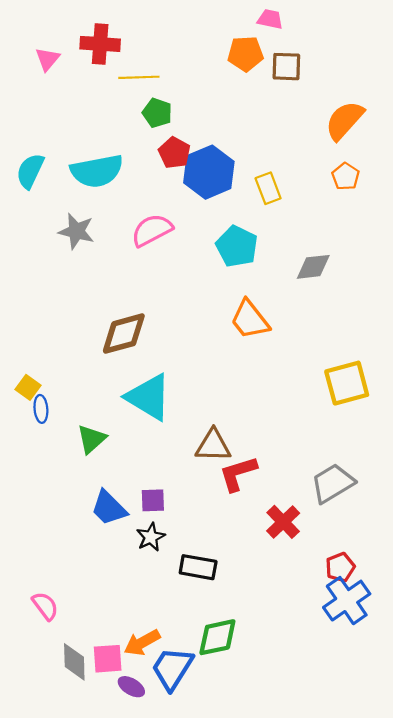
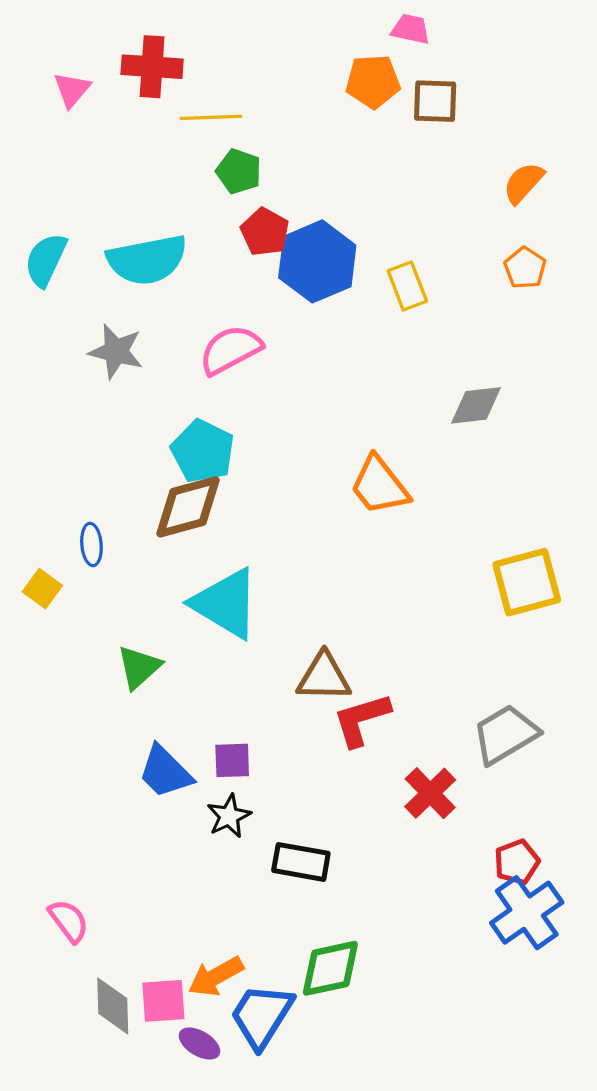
orange semicircle: (345, 120) -> (523, 183), size x0.7
cyan pentagon: (237, 246) -> (203, 451), moved
blue ellipse: (41, 409) -> (91, 544), moved

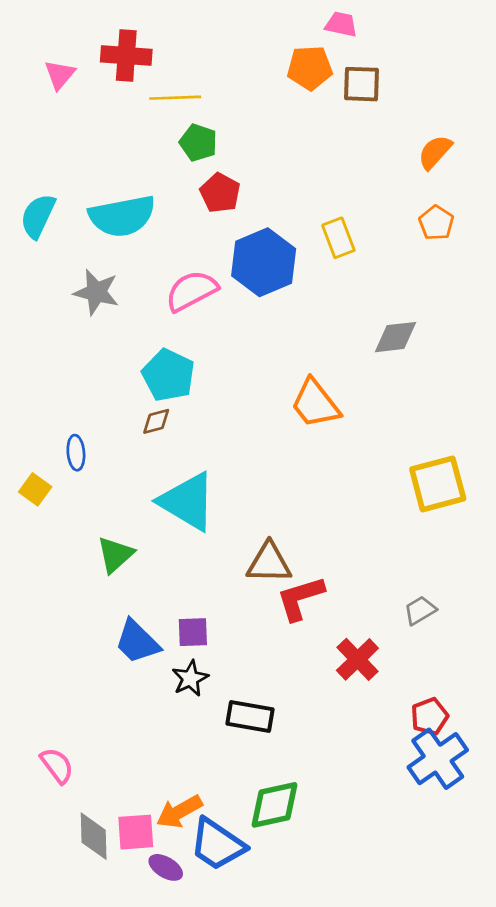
blue hexagon: (317, 261) -> (264, 262), moved
brown diamond: (188, 507) -> (156, 421), size x0.5
gray trapezoid: (505, 734) -> (420, 610), size x0.6
blue trapezoid: (262, 1016) -> (217, 844), turned -88

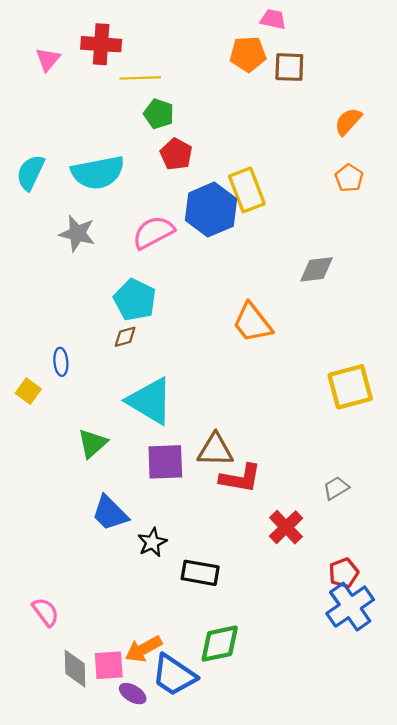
yellow rectangle: (338, 238) -> (247, 190), moved, size x1.4
red L-shape: (300, 598) -> (240, 478), turned -153
purple square: (193, 632) -> (165, 462), moved, size x1.5

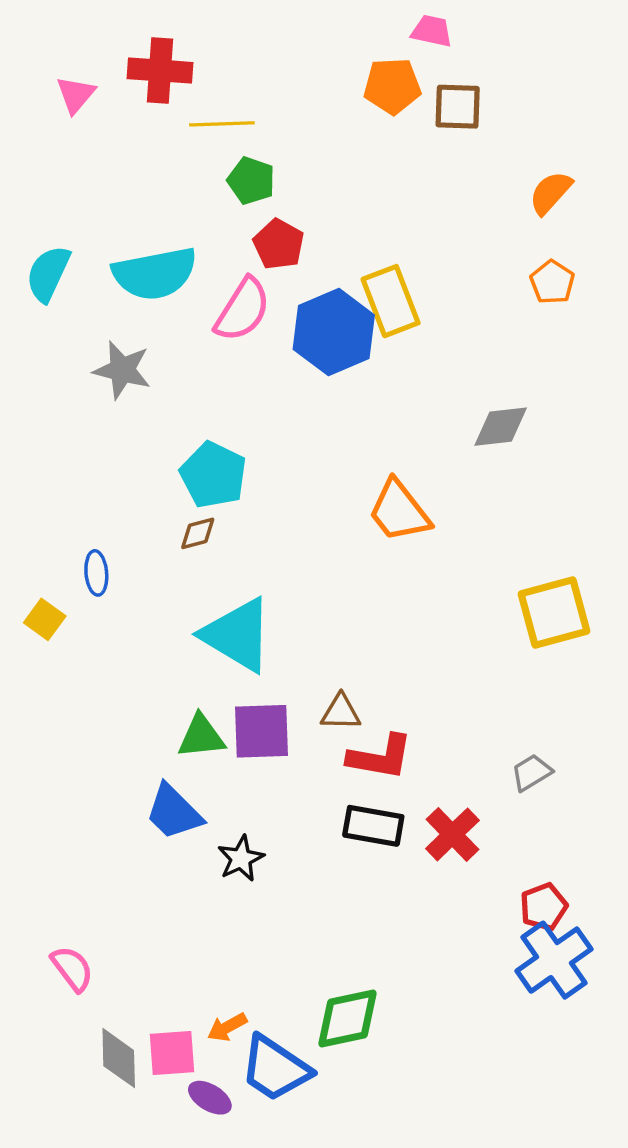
pink semicircle: (153, 232) -> (243, 310), moved, turned 150
green triangle: (92, 443) -> (201, 736), moved, turned 36
brown triangle: (215, 450) -> (341, 712), size x0.7
black rectangle: (200, 573) -> (373, 826), moved
orange arrow: (144, 649) -> (227, 1027), size x0.7

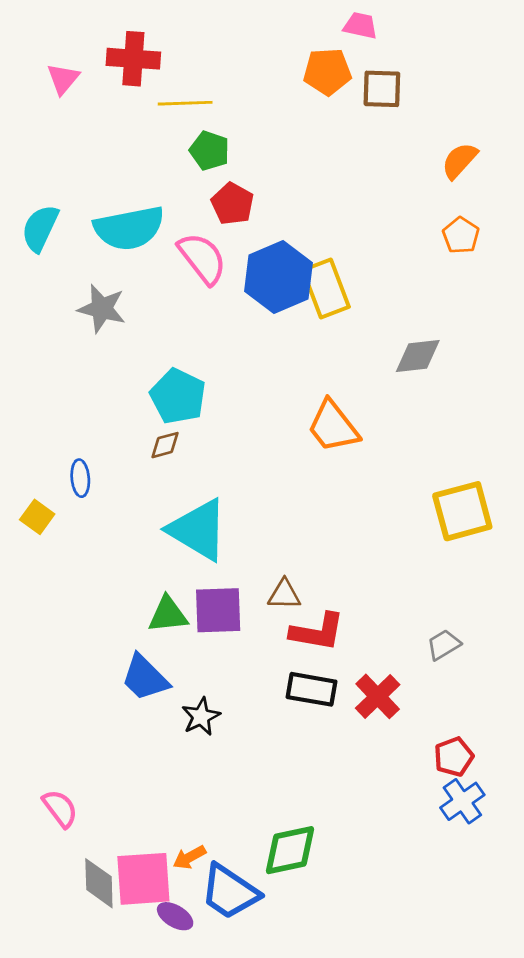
yellow rectangle: (391, 301) -> (326, 289), moved
pink semicircle: (243, 310) -> (202, 258), turned -70
blue cross: (554, 960) -> (462, 801), size x0.7
pink square: (172, 1053) -> (143, 879), size x1.4

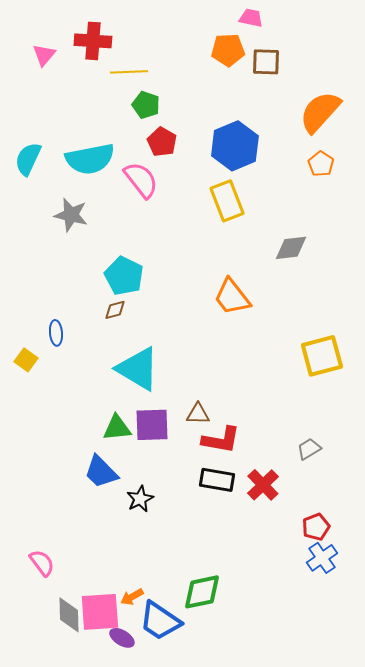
orange semicircle: (459, 161) -> (320, 112), size x1.6
blue hexagon: (278, 277) -> (235, 146), moved

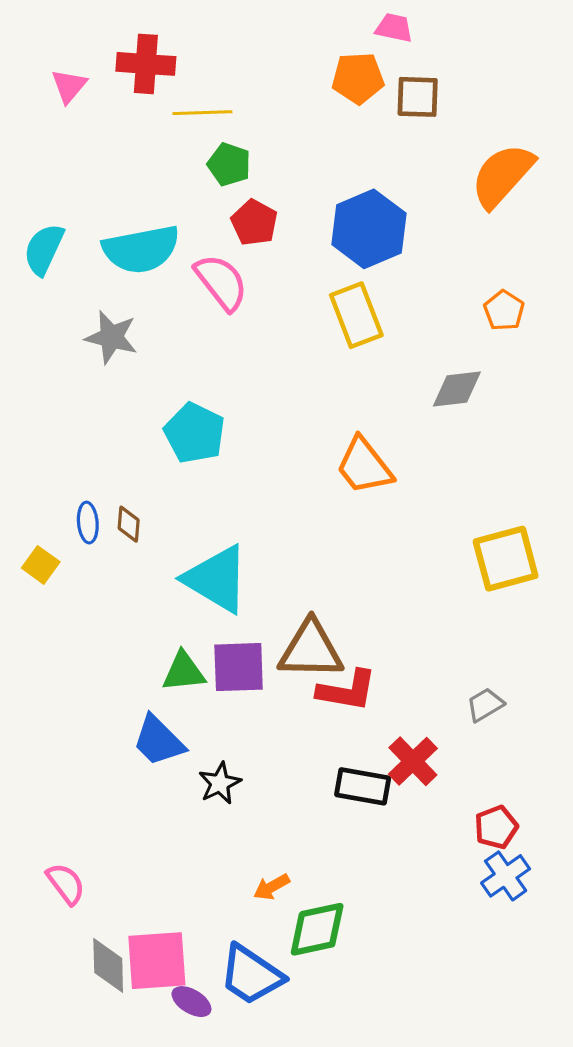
orange pentagon: (321, 164) -> (504, 311), moved
brown diamond: (115, 310) -> (129, 524), moved, turned -70
brown triangle: (198, 414) -> (311, 650), size x1.8
black rectangle: (217, 480) -> (363, 786), moved
orange arrow: (132, 597) -> (272, 887), moved

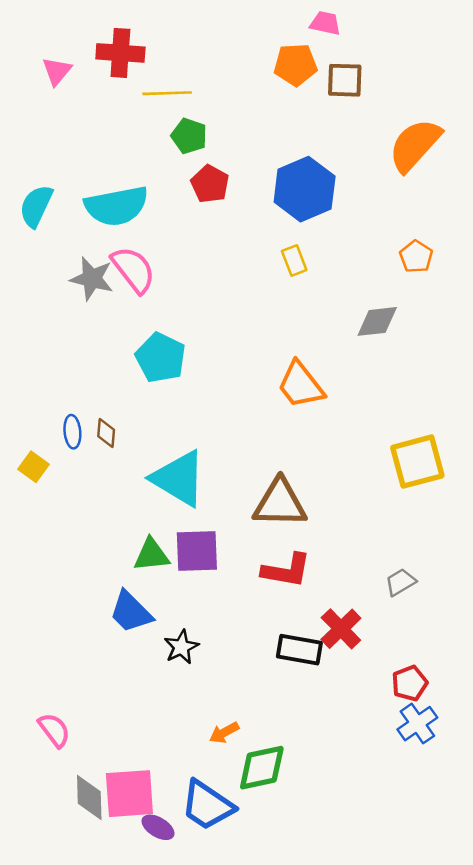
pink semicircle: (221, 282) -> (133, 270), moved
yellow rectangle: (356, 315) -> (294, 260), size x0.6
brown triangle: (311, 650) -> (280, 503), moved

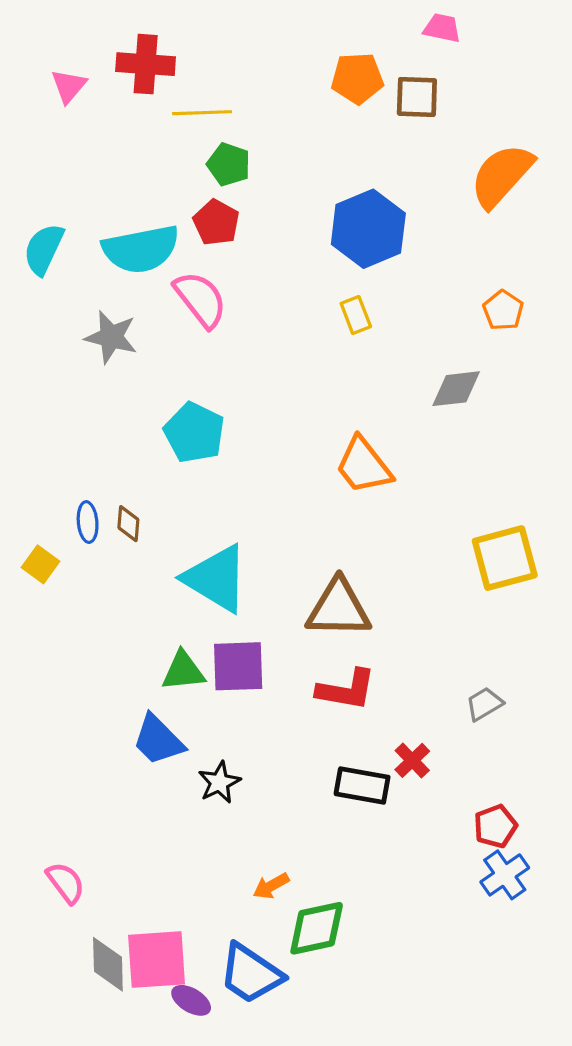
pink trapezoid: (325, 23) -> (442, 28), moved
red pentagon: (210, 184) -> (216, 222), moved
pink semicircle: (133, 270) -> (200, 299), moved
red cross: (341, 629) -> (412, 760), size x0.7

